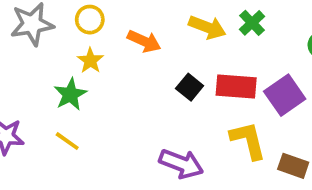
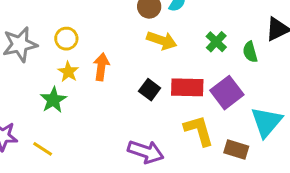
green cross: (252, 23) -> (216, 42), moved
orange arrow: (144, 41) -> (101, 67), moved, turned -104
yellow line: (67, 141) -> (43, 149), moved

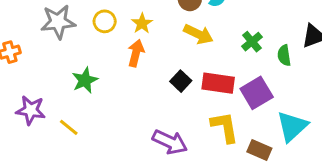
yellow star: (68, 72) -> (142, 23), moved

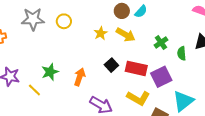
yellow star: (142, 23) -> (101, 33), moved
orange arrow: (136, 53) -> (80, 77), moved
green star: (85, 80) -> (50, 72), moved
yellow L-shape: (225, 127) -> (138, 98), turned 125

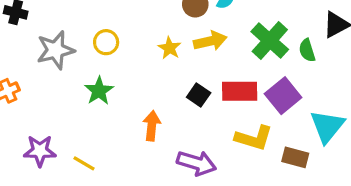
yellow arrow: (126, 35) -> (210, 41), turned -30
green cross: (161, 42) -> (270, 41), size x1.6
green star: (50, 72) -> (99, 91), moved

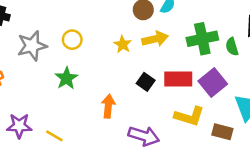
green cross: (270, 41) -> (202, 39), turned 36

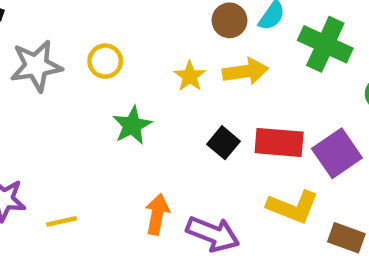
green cross: (202, 39) -> (325, 44), moved, turned 32
green star: (66, 78) -> (132, 125), moved
orange arrow: (108, 106) -> (157, 214), moved
yellow line: (54, 136) -> (62, 221), turned -48

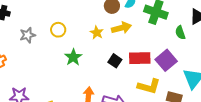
gray star: (36, 66) -> (28, 35), size x0.7

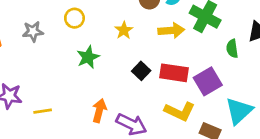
yellow arrow: (121, 28) -> (171, 30), moved
gray star: (28, 35) -> (33, 31), moved

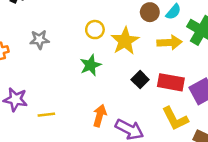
yellow circle: (74, 18) -> (95, 30), moved
yellow star: (124, 30) -> (125, 41), size x1.6
yellow L-shape: (180, 111) -> (175, 119), turned 36

